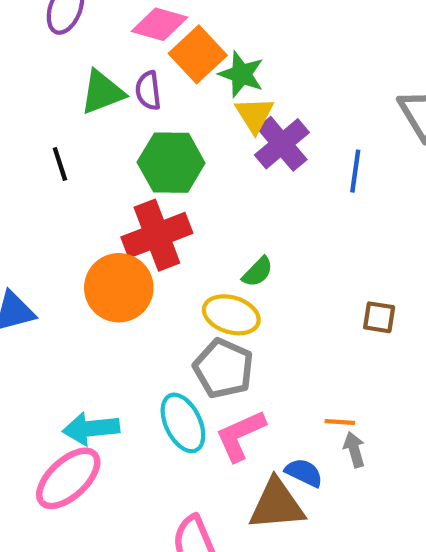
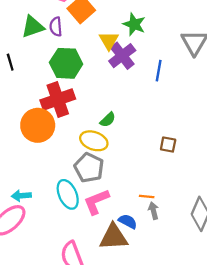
green star: (241, 74) -> (134, 24), moved
cyan arrow: (91, 428) -> (21, 196), size x0.7

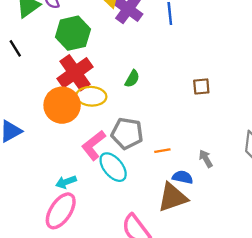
yellow ellipse: (94, 141) -> (91, 96), moved
orange line: (147, 197) -> (162, 151), moved
pink L-shape: (96, 202) -> (94, 145), moved

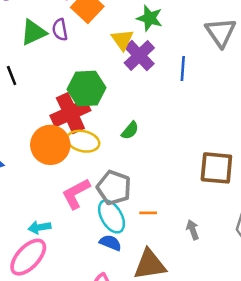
green hexagon: (73, 33) -> (86, 89), moved
brown square: (201, 86) -> (216, 168), moved, size x1.8
cyan ellipse: (113, 167) -> (111, 216), moved
blue semicircle: (183, 177) -> (110, 243), moved

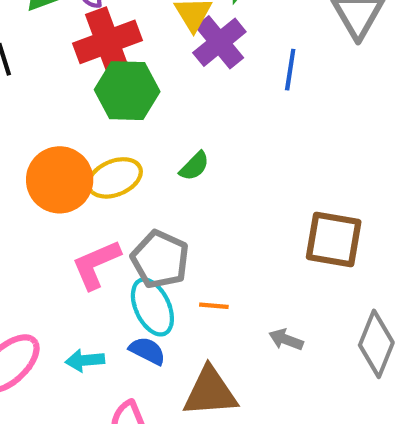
red cross: (70, 113) -> (107, 42), moved
yellow ellipse: (83, 141) -> (115, 178), turned -40
cyan arrow: (39, 227) -> (85, 360), moved
gray arrow: (193, 230) -> (286, 340), turned -54

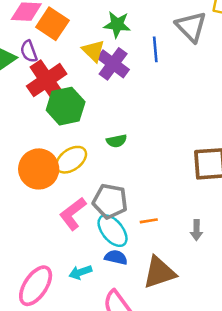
blue line: (290, 70) -> (155, 49), moved
green semicircle: (194, 166) -> (117, 141), turned 48
gray arrow: (286, 340) -> (196, 230), turned -96

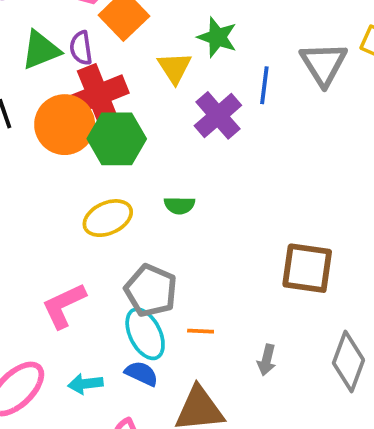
purple cross: (113, 64) -> (218, 115), moved
orange circle: (39, 169) -> (65, 125), moved
pink L-shape: (73, 214) -> (64, 306), moved

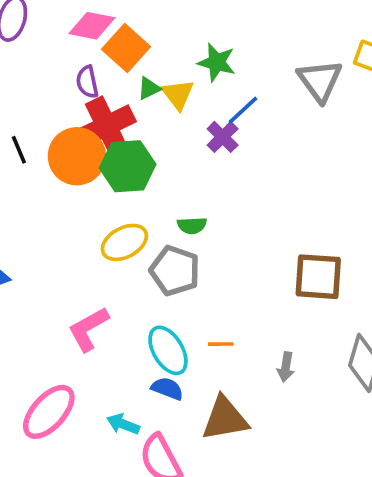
green triangle: (41, 50) -> (149, 88), moved, size x0.6
blue line: (264, 85) -> (243, 110), moved, turned 44
purple cross: (218, 115) -> (223, 137), size x0.7
gray pentagon: (151, 290) -> (175, 271), moved
cyan arrow: (85, 384) -> (123, 424), moved, turned 32

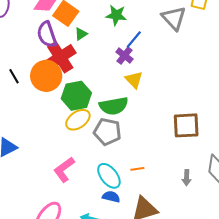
purple semicircle: (87, 82) -> (47, 35), size x1.5
yellow triangle: (178, 94) -> (134, 80), moved
green hexagon: (128, 166) -> (76, 96), moved
green semicircle: (192, 225) -> (114, 106), size x1.8
gray arrow: (286, 367) -> (187, 178), moved

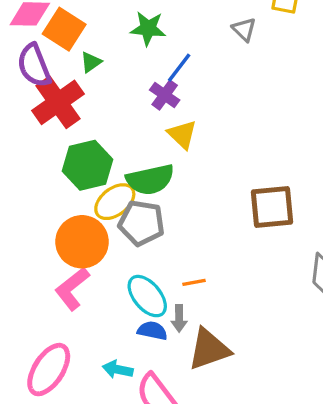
gray triangle: (174, 18) -> (244, 29), size x0.6
orange circle: (46, 76) -> (82, 242), moved
yellow ellipse: (78, 120) -> (115, 202), moved
gray arrow: (187, 178) -> (179, 318), moved

